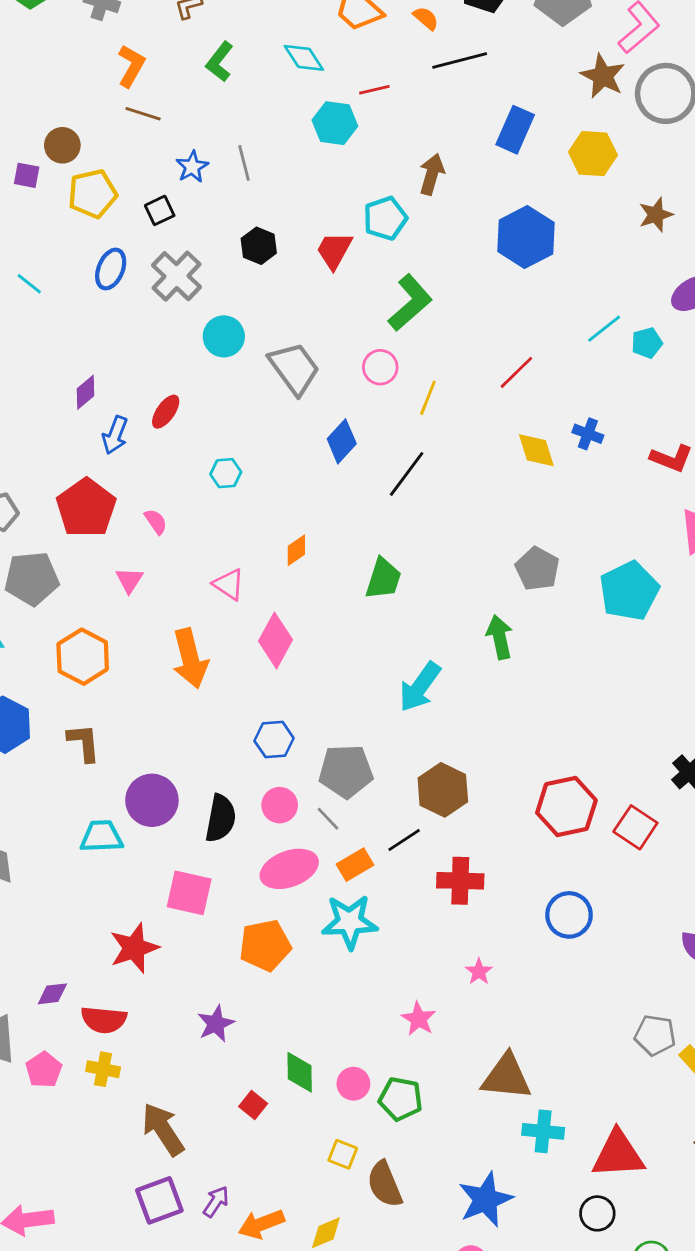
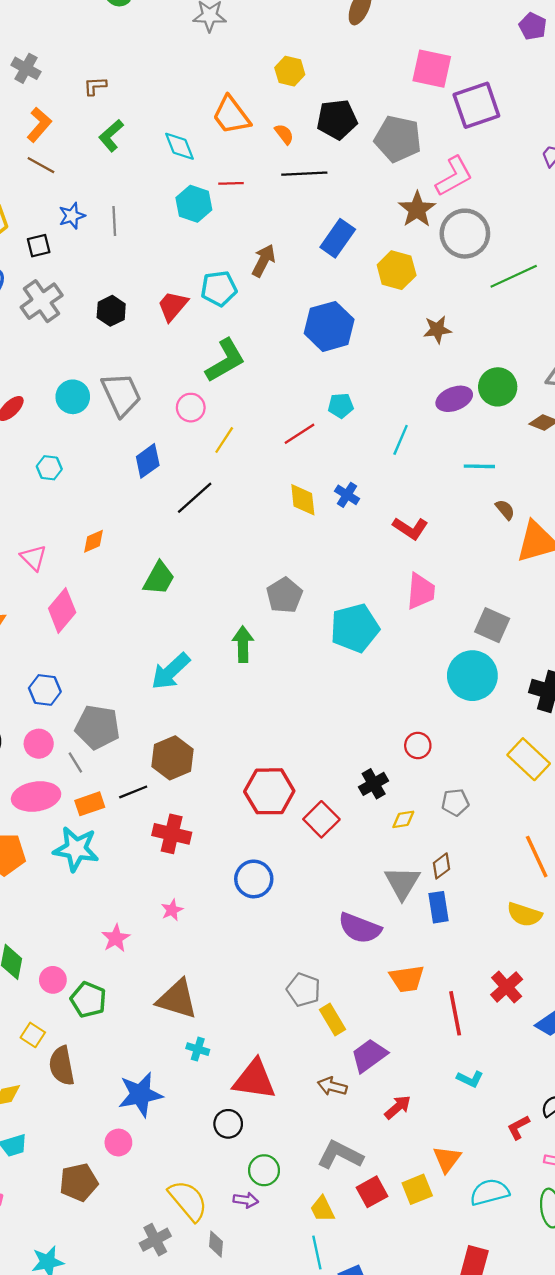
black hexagon: (259, 246) -> (111, 311), moved
cyan line: (604, 329) -> (401, 440), moved, turned -40
cyan circle: (224, 336) -> (73, 397), moved
cyan pentagon: (647, 343) -> (341, 406), moved
cyan cross: (543, 1131) -> (198, 1049), size x0.7

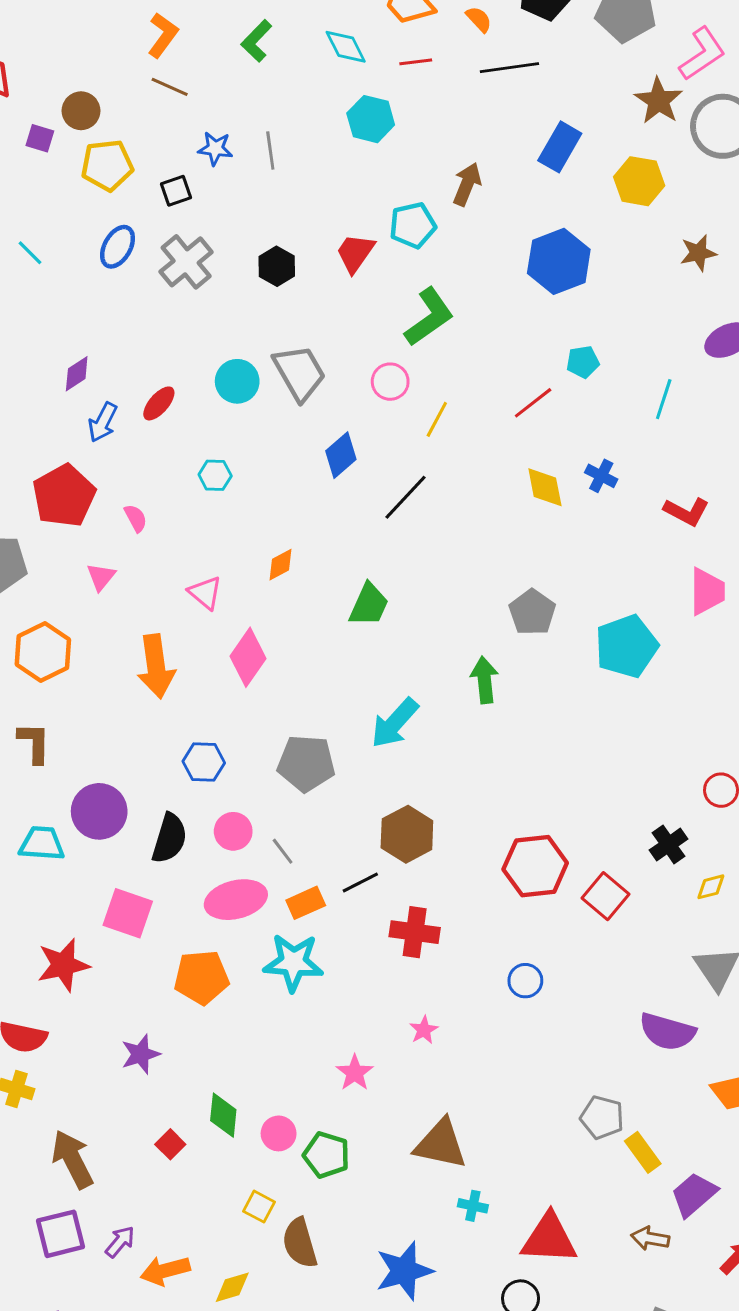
red line: (231, 183) -> (416, 62), moved
blue star: (72, 216) -> (215, 149), turned 30
blue hexagon: (45, 690) -> (204, 762), moved
gray pentagon: (97, 727) -> (306, 763), moved
blue circle: (254, 879) -> (525, 981), size x0.7

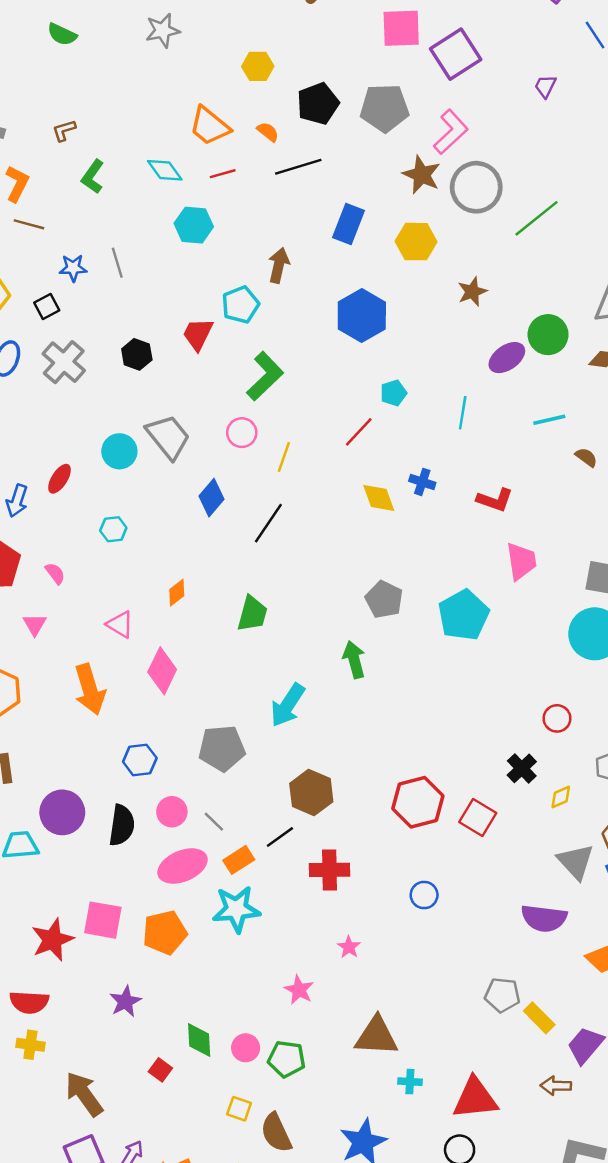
pink square: (128, 913) -> (103, 920), moved

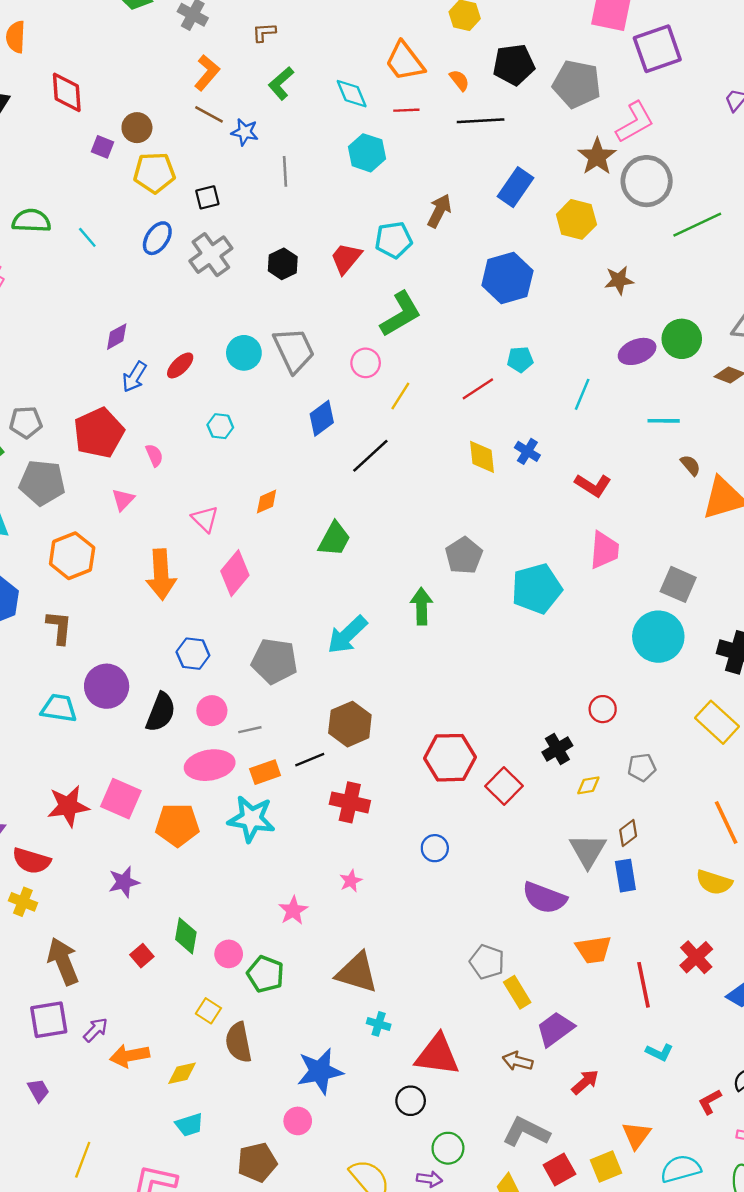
blue star: (73, 268) -> (245, 132), moved
gray line: (214, 822) -> (250, 730), turned -70

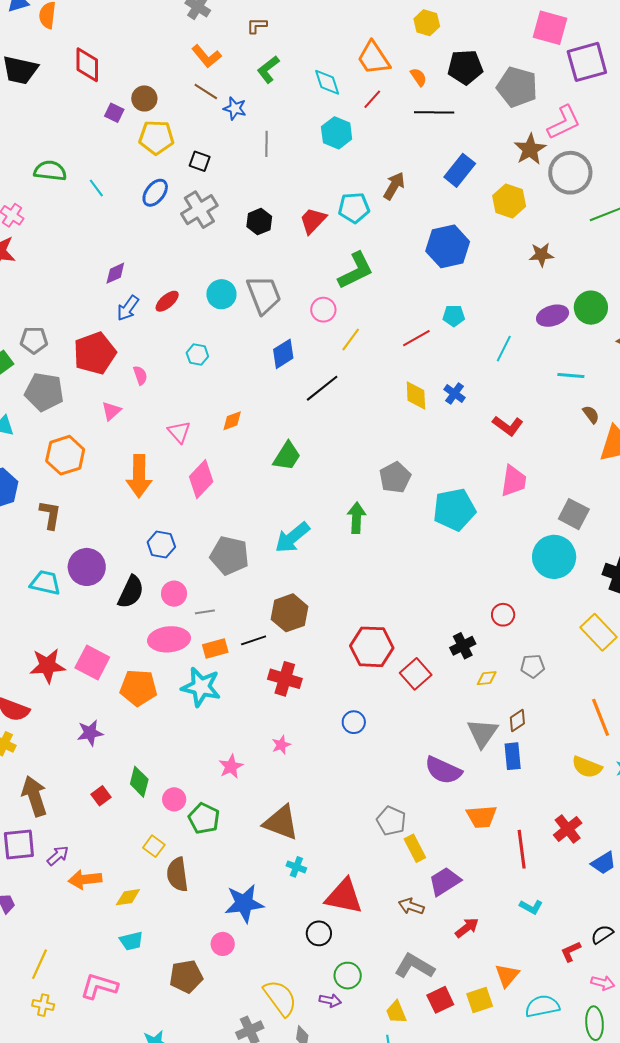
orange L-shape: (207, 73) -> (206, 56), turned 96
red line: (406, 110) -> (372, 99), turned -50
black square: (207, 197) -> (200, 161), turned 30

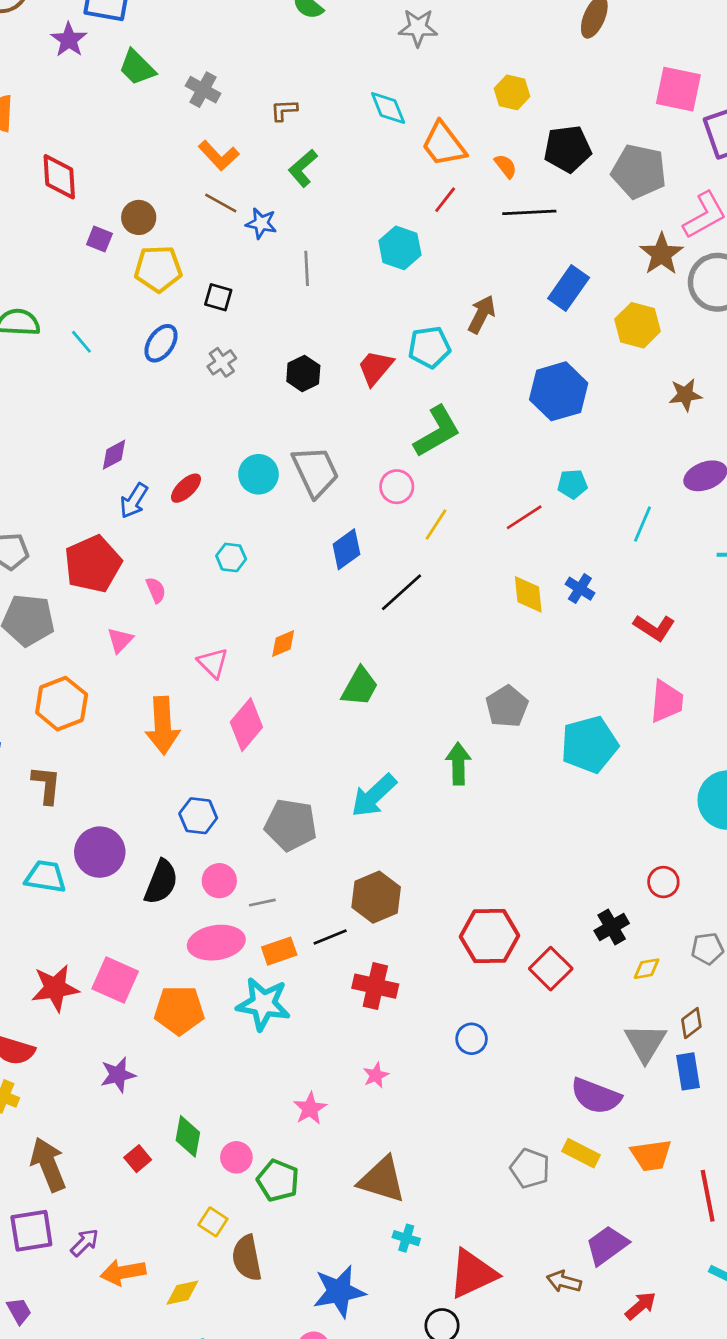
cyan diamond: (327, 82) -> (388, 108), moved
gray cross: (199, 210) -> (222, 362), size x0.6
yellow rectangle: (415, 848) -> (581, 1153), moved, turned -32
red triangle: (344, 896) -> (473, 1274), turned -33

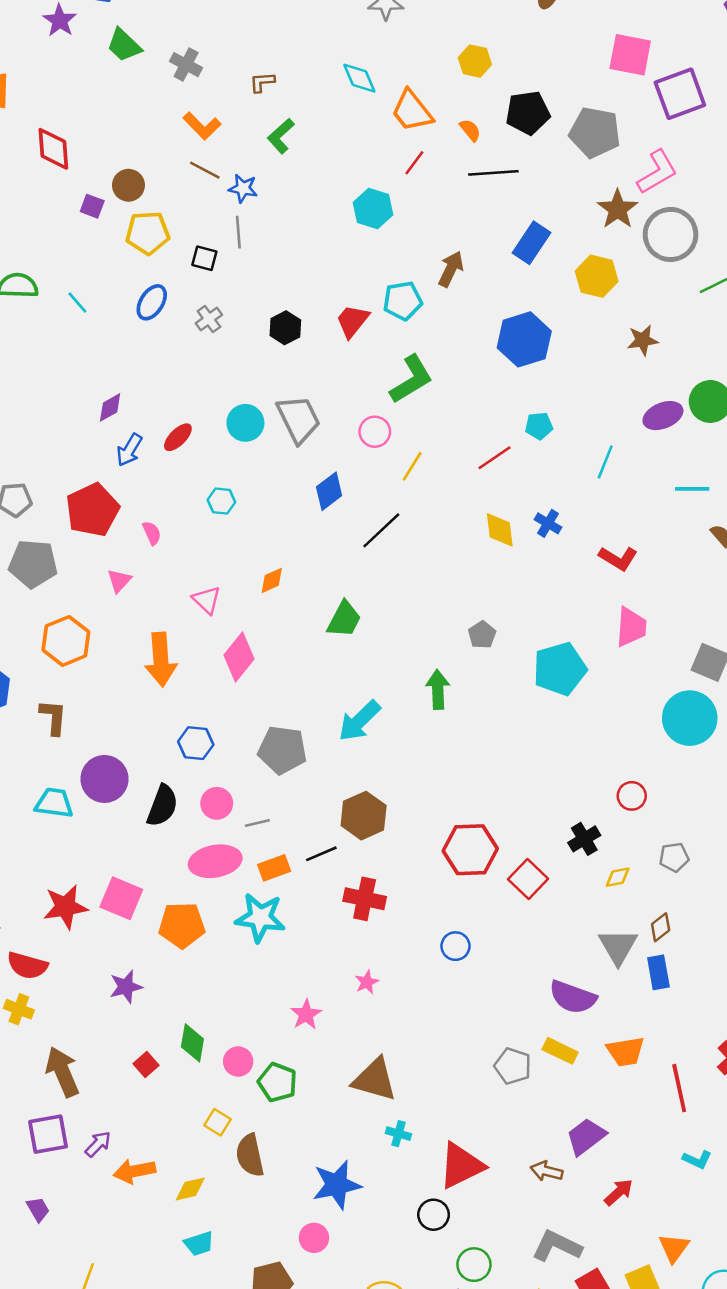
gray line: (307, 268) -> (238, 232), moved
gray pentagon: (507, 706) -> (482, 635), size x0.7

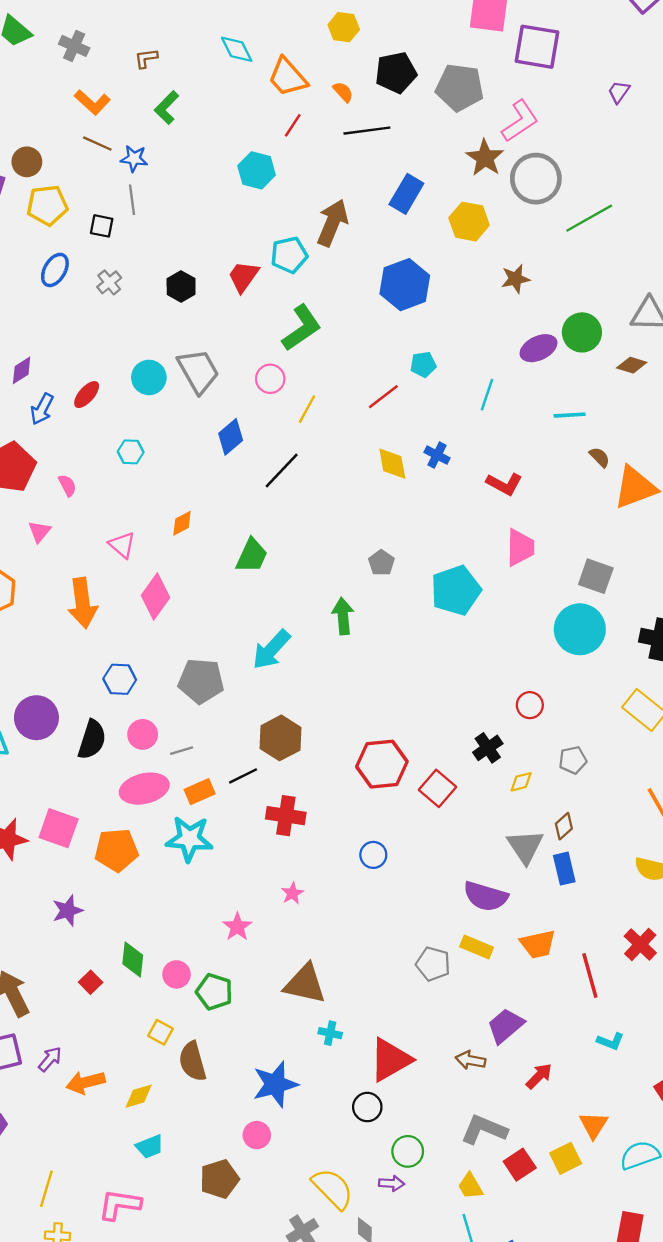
purple square: (680, 94) -> (537, 47), turned 33
brown arrow: (451, 269) -> (332, 223), size x1.4

